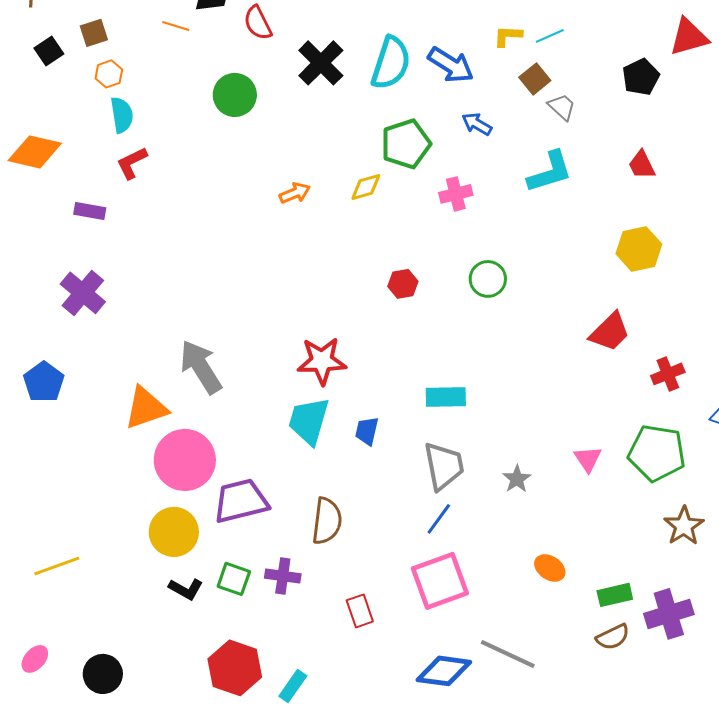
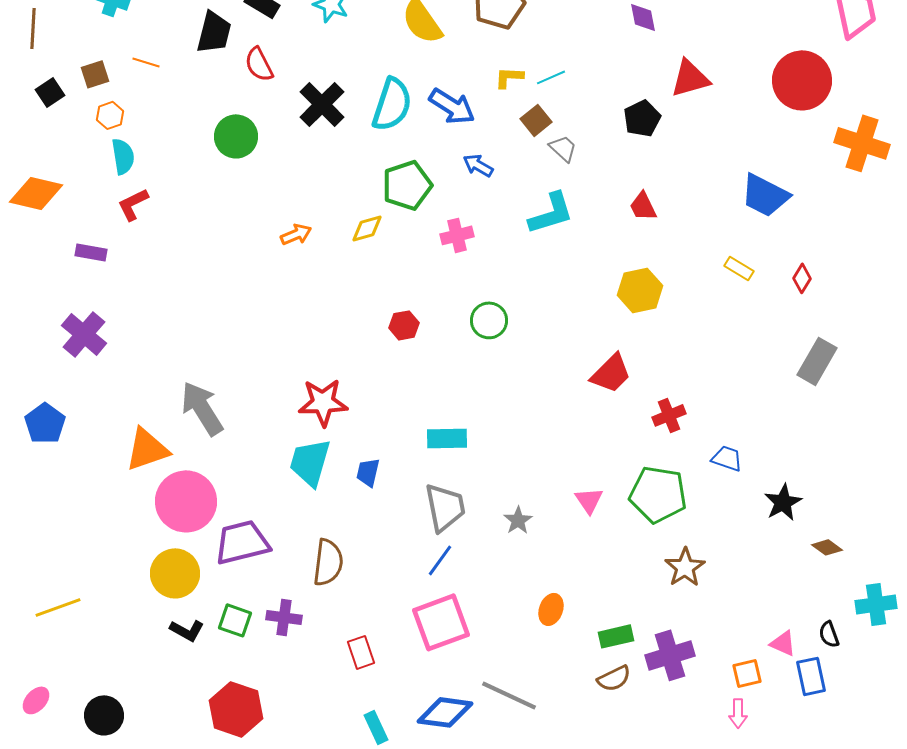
orange line: (176, 26) -> (146, 62), moved
orange ellipse: (550, 568) -> (551, 609), turned 76
cyan rectangle: (293, 686) -> (376, 727), moved, turned -60

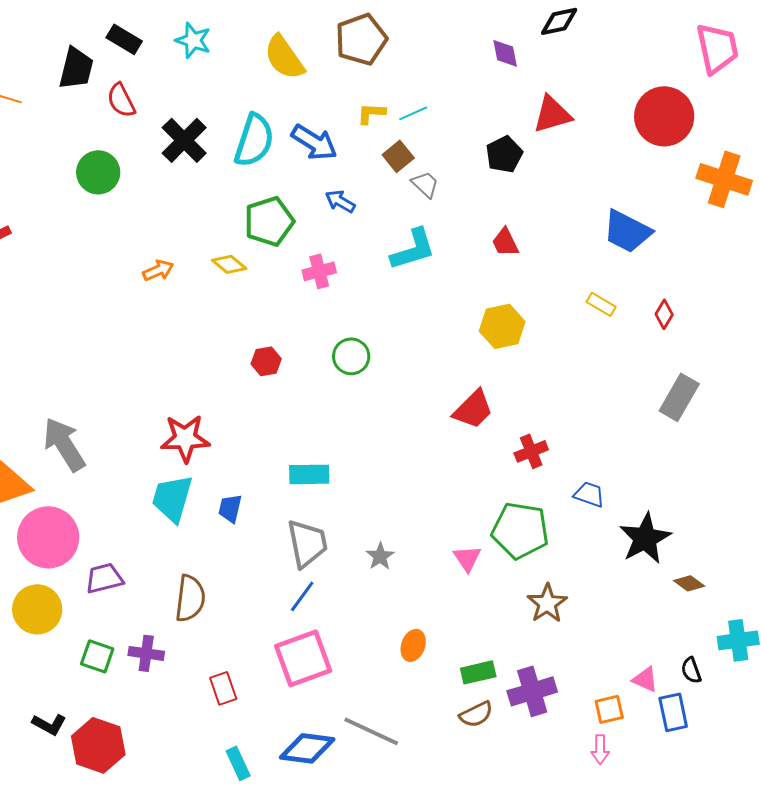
yellow diamond: (367, 228) -> (229, 264), turned 56
pink triangle: (589, 500) -> (467, 558), moved
black star: (783, 502) -> (645, 538), size x1.4
purple trapezoid: (242, 542) -> (104, 578), size x0.7
black L-shape: (187, 630) -> (49, 724), moved

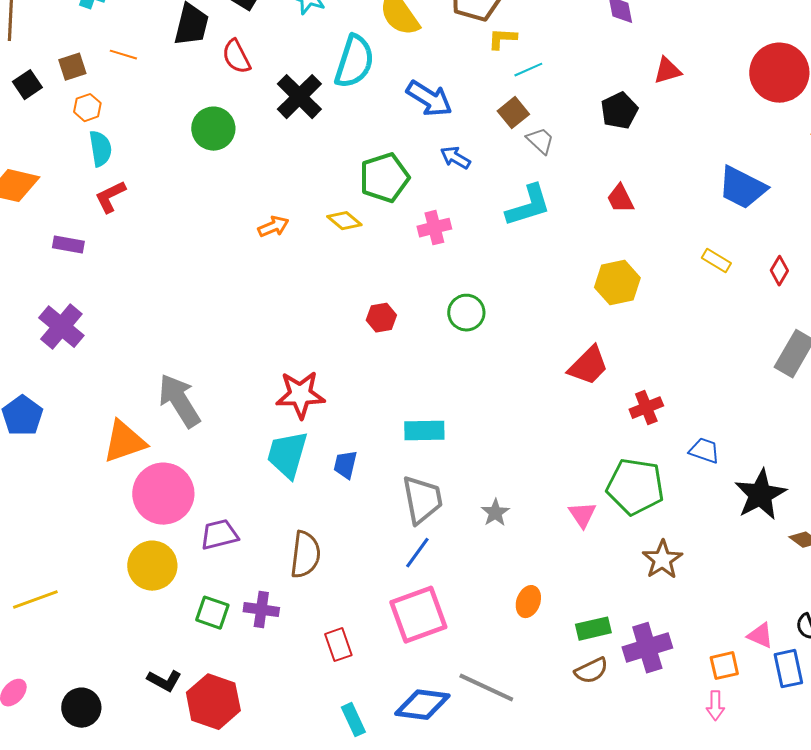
yellow L-shape: (371, 113) -> (502, 39), moved
red triangle: (552, 114) -> (667, 71), size x0.7
cyan semicircle: (254, 140) -> (354, 62), moved

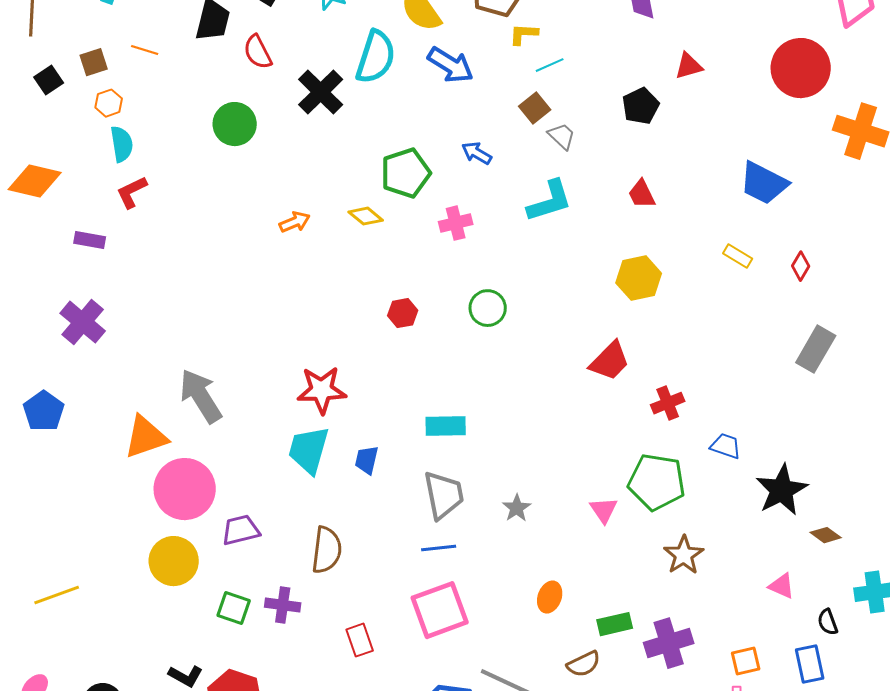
blue arrow: (429, 99) -> (451, 65), moved
blue line: (417, 553) -> (439, 548), turned 48
pink triangle: (760, 636) -> (782, 586), moved
brown semicircle: (591, 671) -> (584, 664), moved

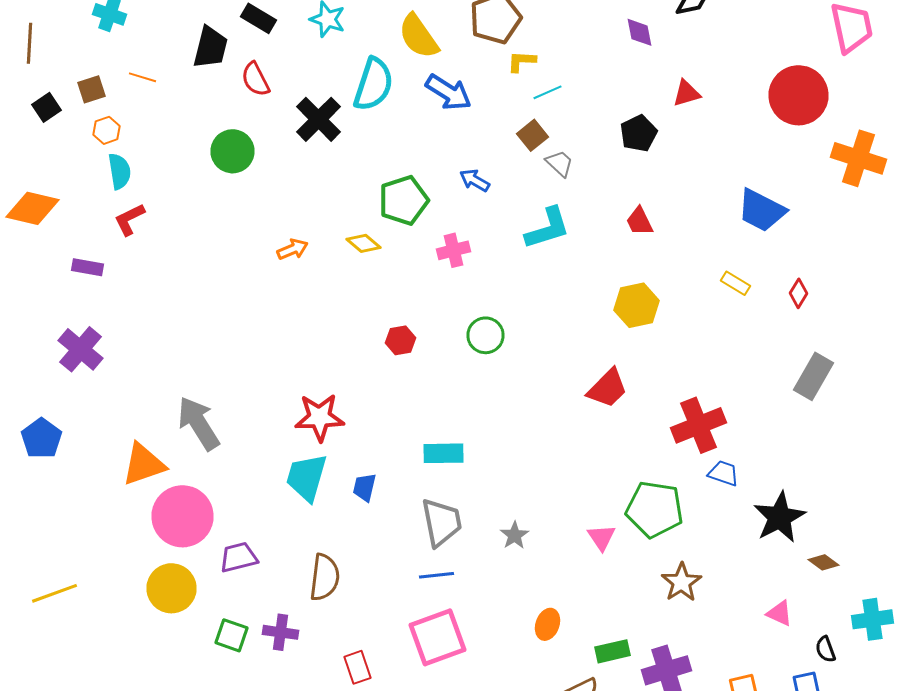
red cross: (668, 403) -> (698, 425), moved, size x1.6
yellow line: (57, 595) -> (54, 593), moved

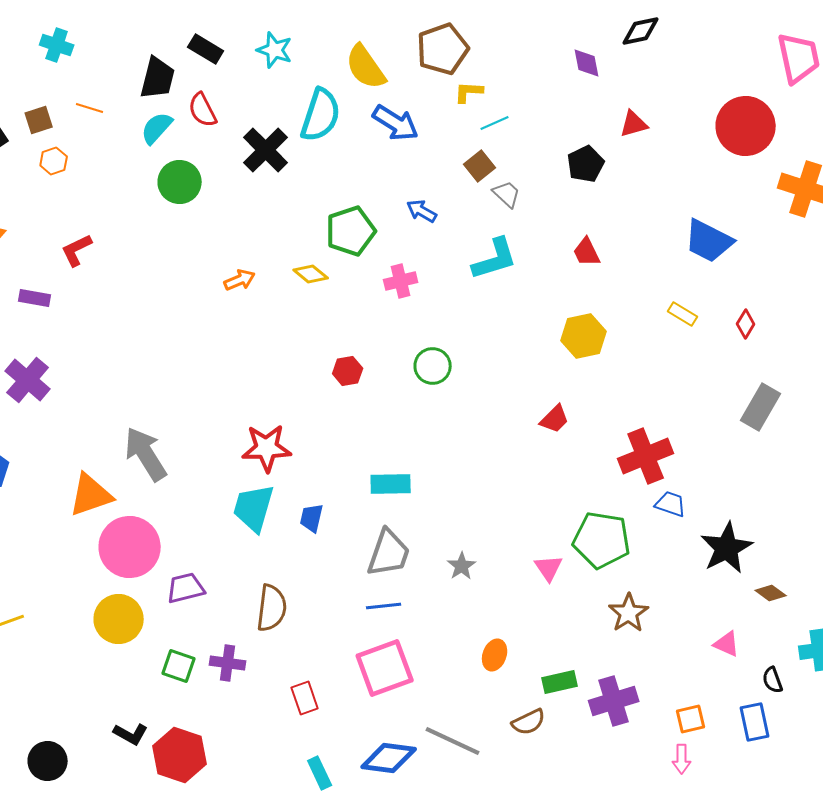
cyan semicircle: (120, 171) -> (157, 128), moved, turned -129
red trapezoid: (608, 388) -> (555, 419), size x0.7
gray trapezoid: (442, 522) -> (389, 553), turned 30

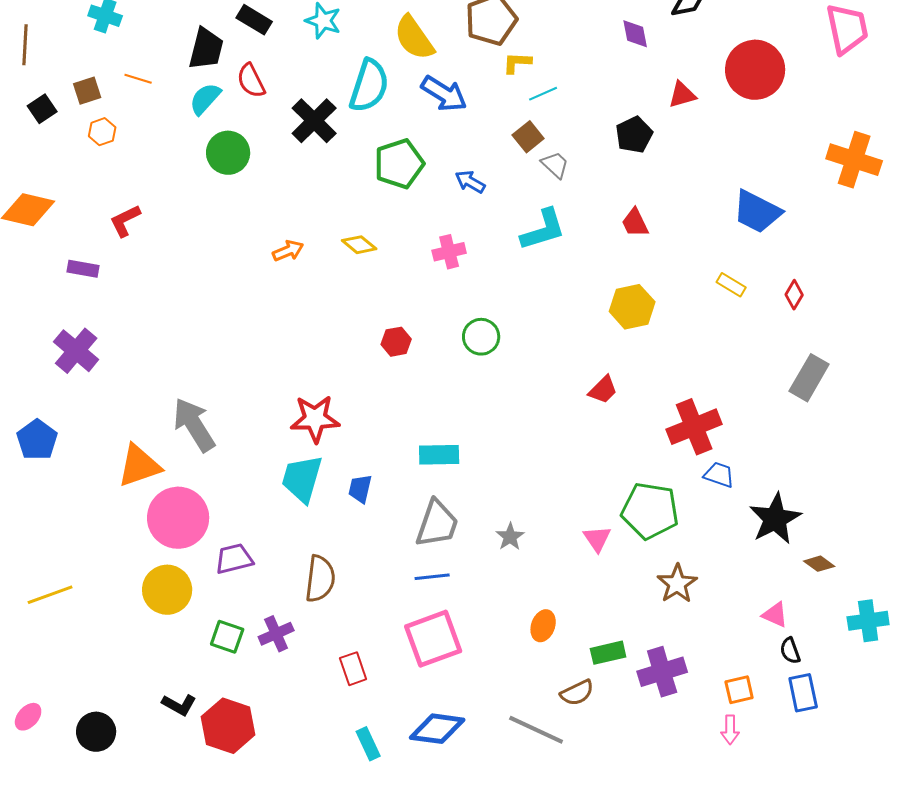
red circle: (746, 126) -> (755, 70), moved
green pentagon: (351, 231) -> (399, 164), moved
purple cross: (228, 663) -> (276, 634), turned -32
black semicircle: (773, 680) -> (790, 651), moved
gray line: (453, 741) -> (536, 730), moved

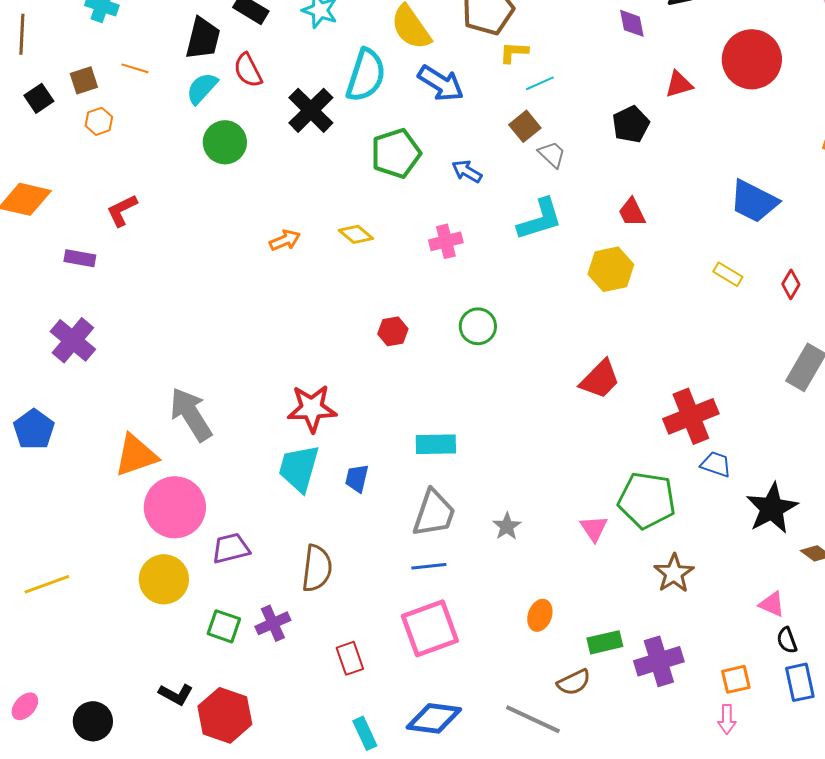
yellow hexagon: (632, 307) -> (611, 269), moved
red trapezoid: (603, 390) -> (600, 379), size x1.4

